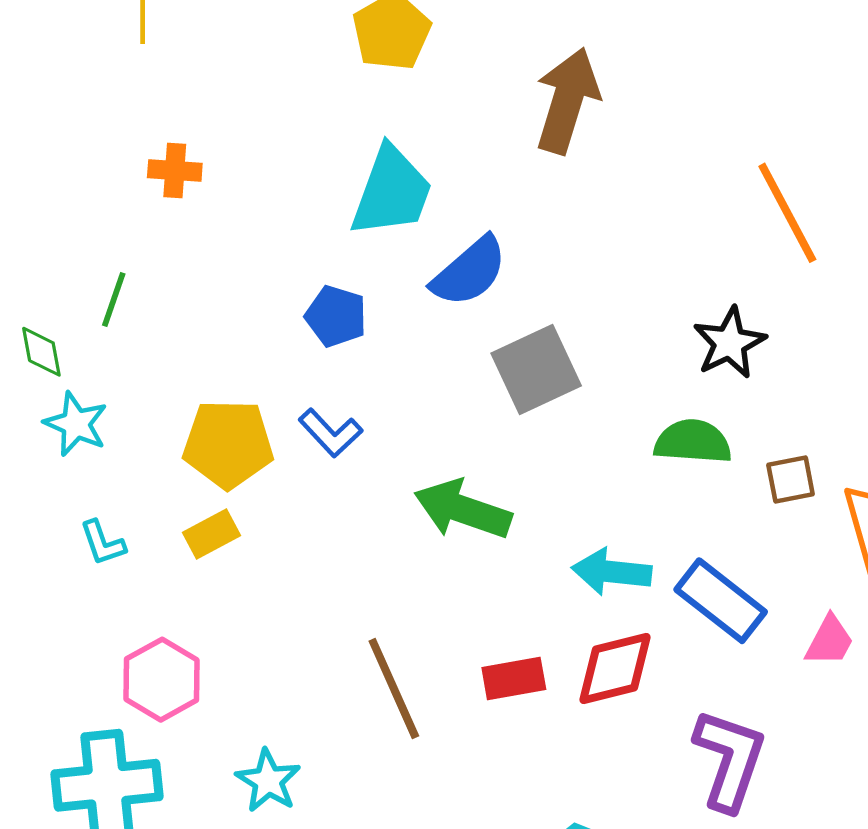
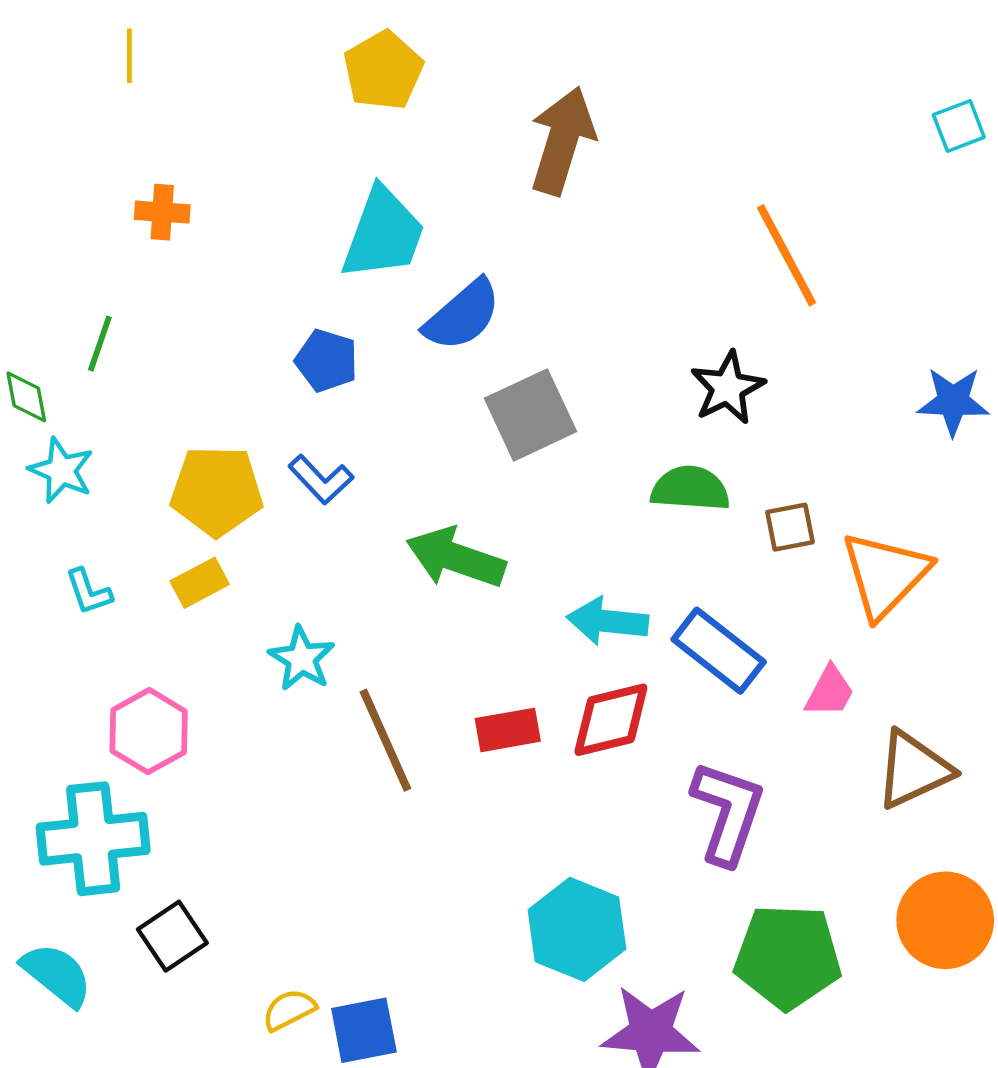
cyan star: (268, 781) -> (302, 659), moved

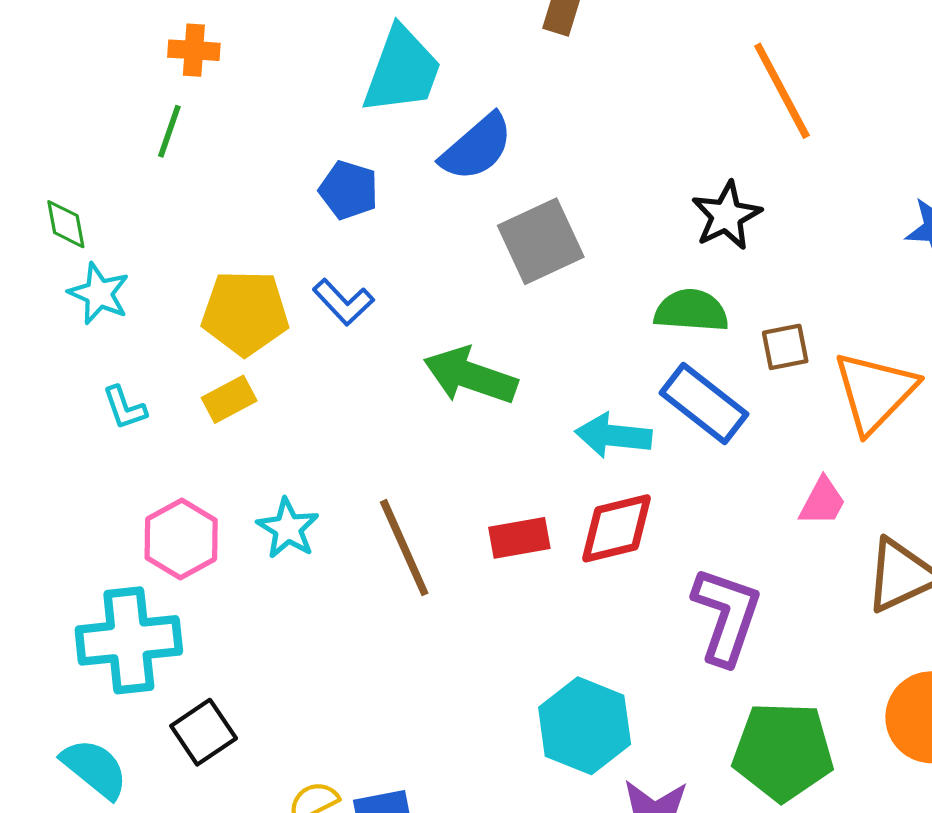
green line: (100, 344) -> (169, 131), moved
blue rectangle: (719, 651) -> (704, 403), moved
cyan star: (302, 659) -> (288, 528), moved

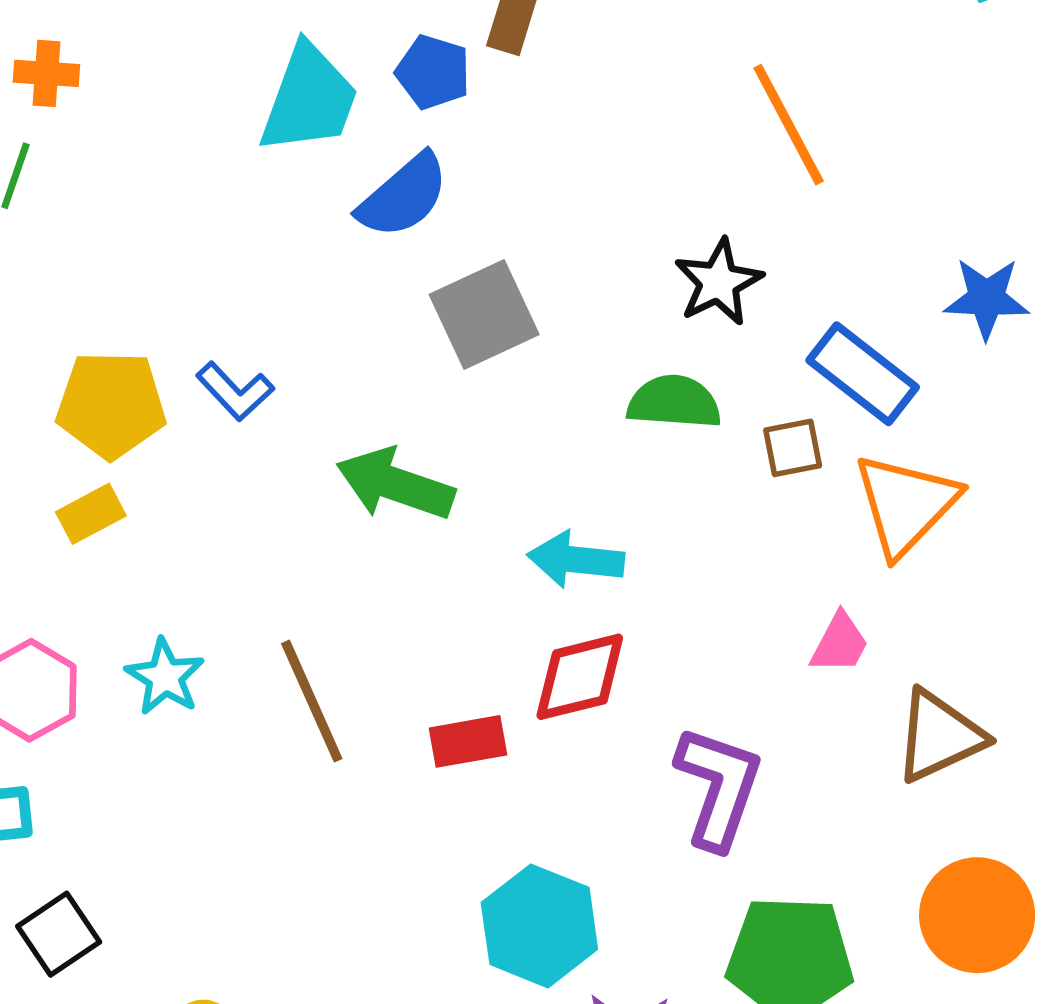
blue pentagon: (349, 190) -> (433, 72), moved
blue rectangle: (704, 403) -> (863, 374), moved
red rectangle: (519, 538) -> (468, 741), moved

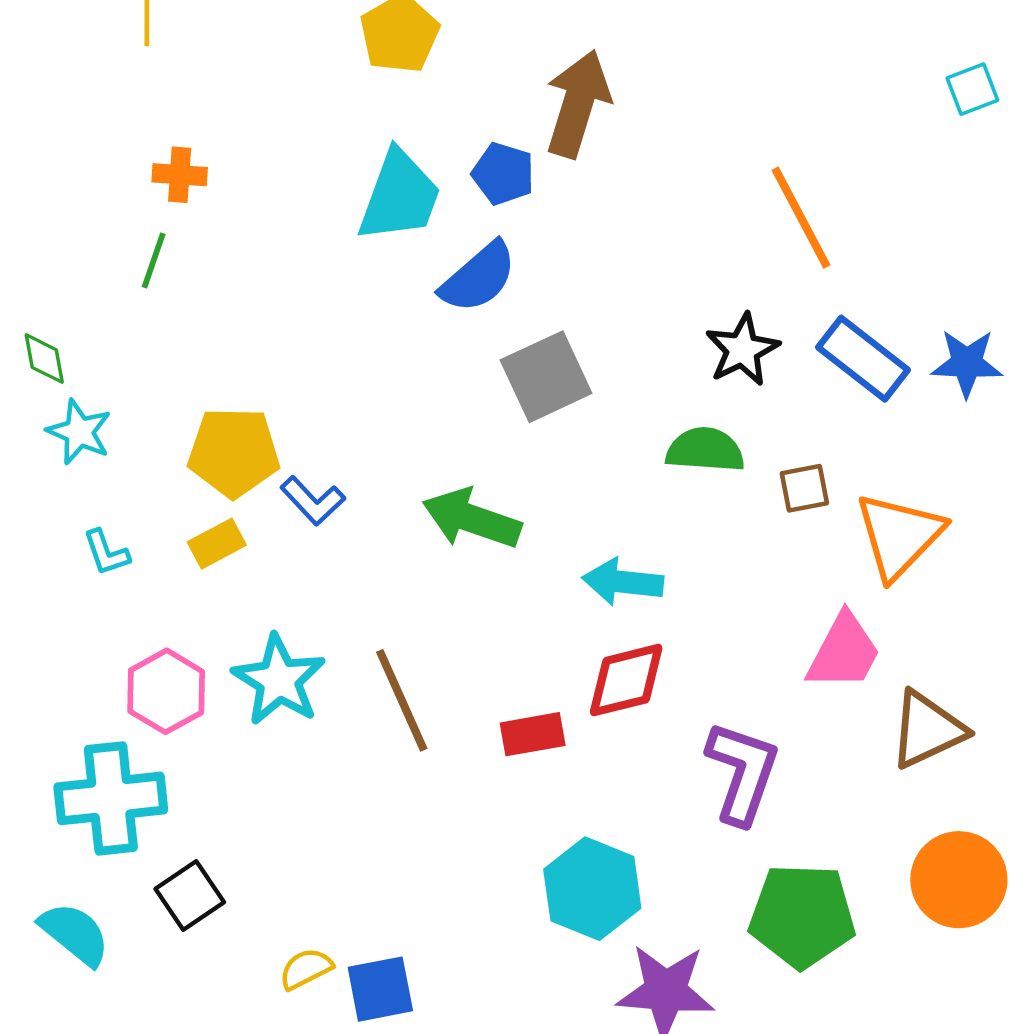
blue rectangle: (863, 374) -> (863, 359), moved
blue L-shape: (235, 391) -> (313, 501), moved
pink trapezoid: (840, 643) -> (844, 652), size x1.5
cyan star: (165, 677) -> (279, 680), size x1.4

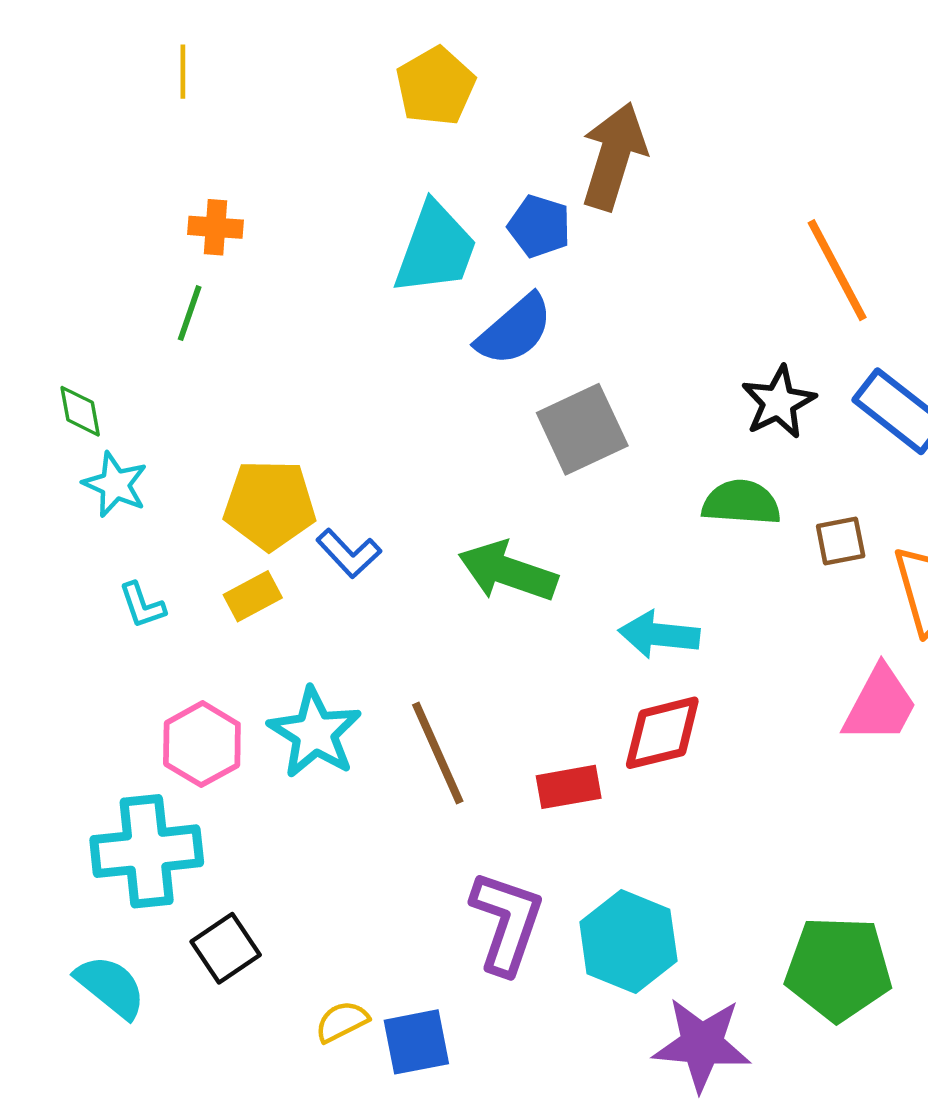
purple L-shape: (742, 773) -> (507, 922), moved

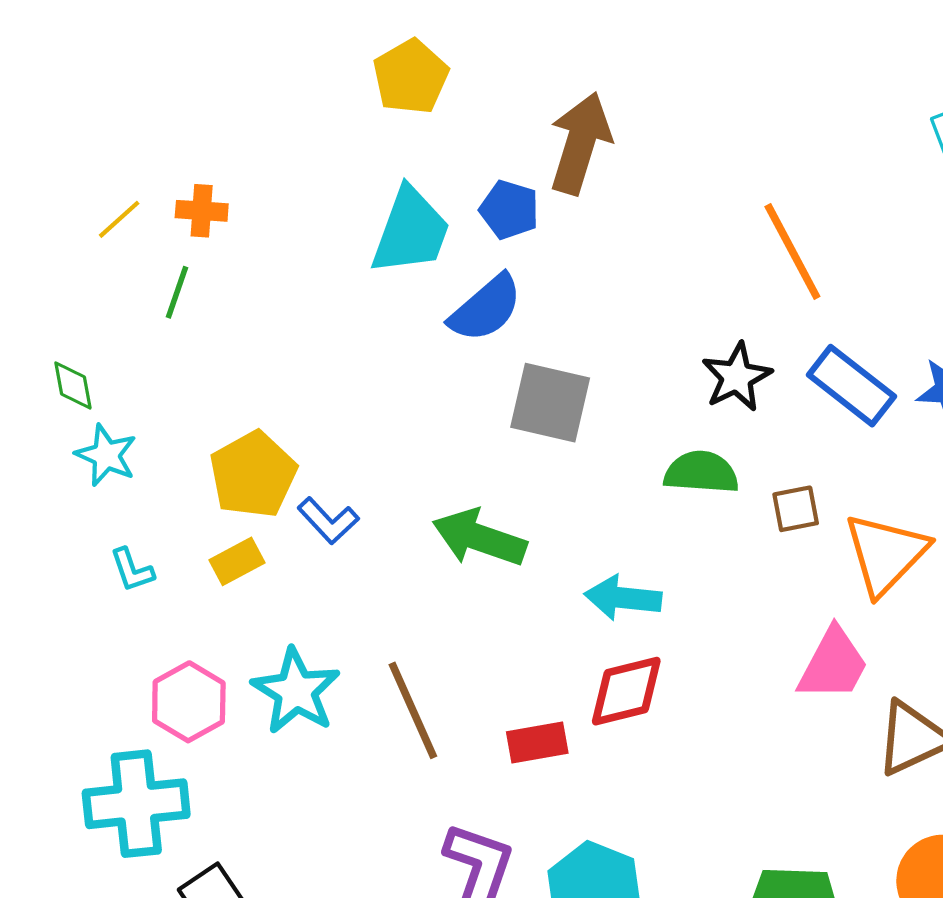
yellow line: (183, 72) -> (119, 219), moved, turned 48
gray square: (582, 429) -> (550, 403), turned 38
yellow pentagon: (270, 505) -> (253, 475), turned -30

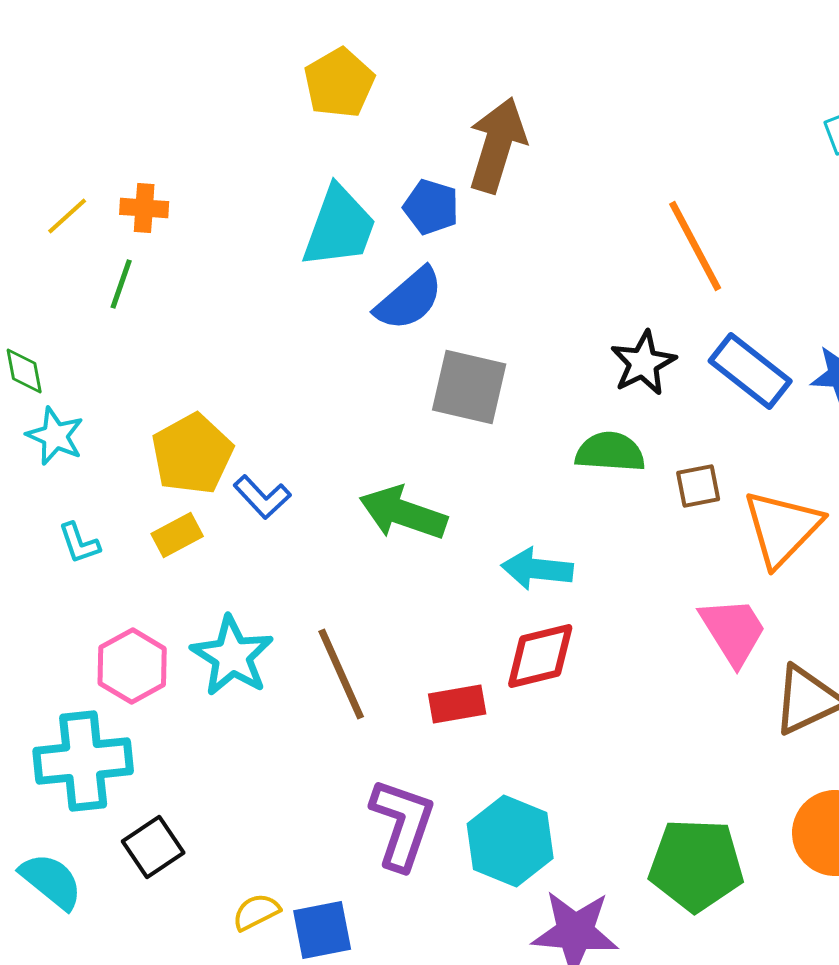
pink trapezoid: (833, 664) -> (733, 631), turned -60

